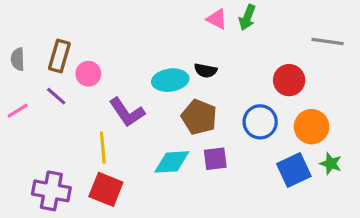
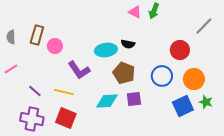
gray line: (328, 42) -> (204, 26), turned -54
purple line: (56, 96) -> (35, 91), moved
yellow line: (103, 148) -> (64, 92), turned -72

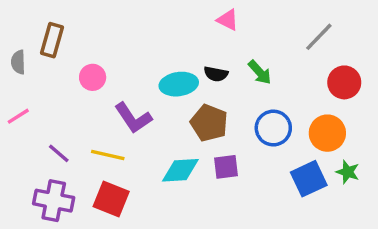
green arrow: (154, 11) -> (260, 72), moved, turned -63
gray line: (204, 26) -> (319, 37), moved
brown rectangle: (37, 35) -> (52, 40), moved
red circle: (180, 50) -> (344, 82), moved

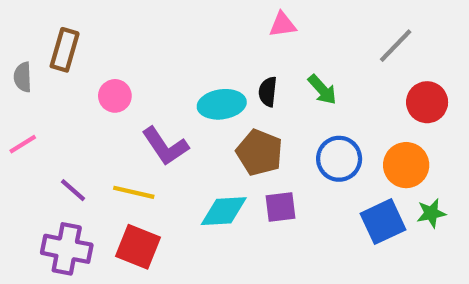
pink triangle: (228, 20) -> (282, 25), turned -35
black semicircle: (216, 74) -> (268, 92), turned 85
green star: (348, 172) -> (431, 213), turned -30

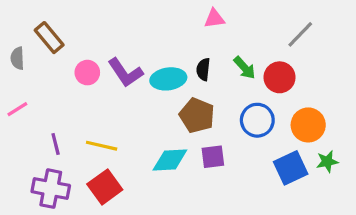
brown rectangle: (65, 50) -> (49, 38), turned -56
red circle: (427, 102) -> (280, 77), moved
purple L-shape: (165, 146) -> (125, 73), moved
purple line: (73, 190) -> (56, 144), turned 35
red square: (138, 247) -> (105, 187), turned 32

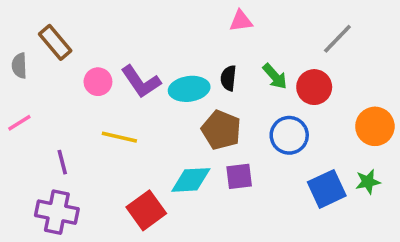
orange circle: (308, 125) -> (375, 126), moved
yellow line: (102, 146) -> (119, 137), moved
red square: (105, 187) -> (146, 210), moved

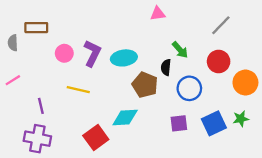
brown rectangle: (55, 42) -> (36, 28), turned -50
black semicircle: (228, 78) -> (166, 67), moved
purple L-shape: (141, 82) -> (92, 53), turned -120
red circle: (314, 87) -> (219, 61), moved
purple square: (239, 176) -> (179, 123), moved

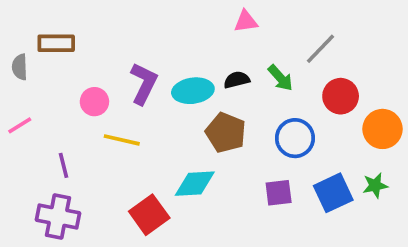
gray line: (221, 25) -> (321, 49), moved
pink circle: (64, 53) -> (94, 102), moved
black semicircle: (166, 67) -> (237, 80), moved, turned 70

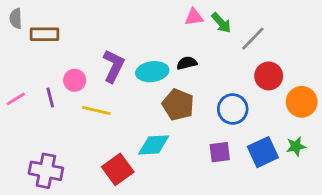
gray semicircle: (20, 67) -> (16, 18), moved
green arrow: (280, 78) -> (221, 23), moved
purple line: (63, 165) -> (50, 98), moved

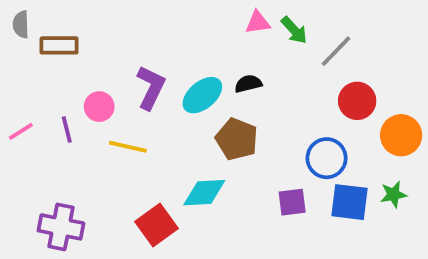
cyan ellipse: (152, 72) -> (202, 95), turned -32
blue circle: (233, 109) -> (327, 158), moved
blue square: (263, 152) -> (349, 202), turned 32

